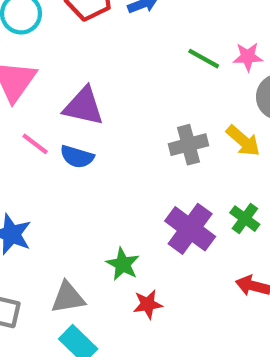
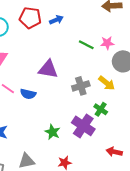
purple triangle: (84, 106) -> (48, 69), moved
green cross: (245, 219) -> (101, 109), moved
green star: (123, 264) -> (52, 132), moved

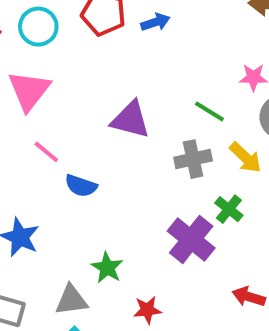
green line: (86, 45) -> (209, 111), moved
blue semicircle: (28, 94) -> (81, 186), moved
green star: (52, 132) -> (107, 268), moved

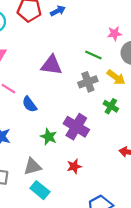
blue semicircle: (81, 186) -> (29, 104), turned 42
purple cross: (191, 240) -> (76, 127), moved
green star: (107, 268) -> (49, 137), moved

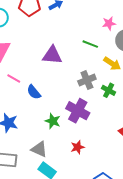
gray cross: (88, 82) -> (87, 80), moved
gray triangle: (32, 167) -> (39, 149), turned 42

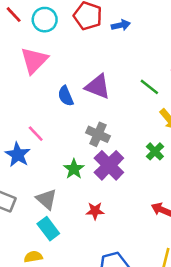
pink line: (14, 79) -> (36, 134), moved
gray cross: (87, 80) -> (98, 134), moved, turned 30
blue semicircle: (34, 92) -> (66, 96), moved

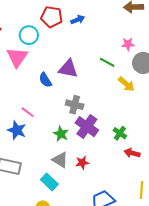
cyan circle: (45, 20) -> (29, 35), moved
green cross: (155, 151) -> (120, 133), moved
gray triangle: (46, 199) -> (60, 160), moved

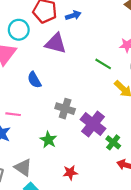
purple triangle: (68, 69) -> (56, 43), moved
pink line: (28, 112) -> (13, 114), turned -32
purple cross: (87, 127) -> (93, 124), moved
gray triangle: (60, 160) -> (23, 167), moved

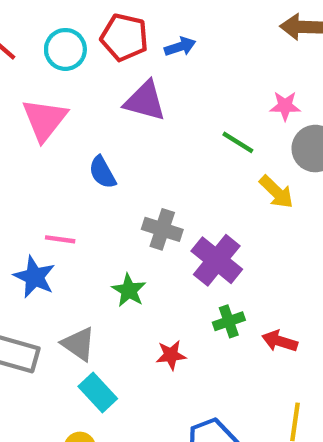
cyan circle: (19, 30) -> (65, 49), moved
green cross: (113, 142) -> (229, 321), moved, turned 32

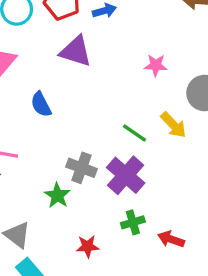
pink star: (285, 106) -> (156, 65), moved
green line: (238, 142) -> (134, 133), moved
gray cross: (162, 229) -> (81, 168), moved

